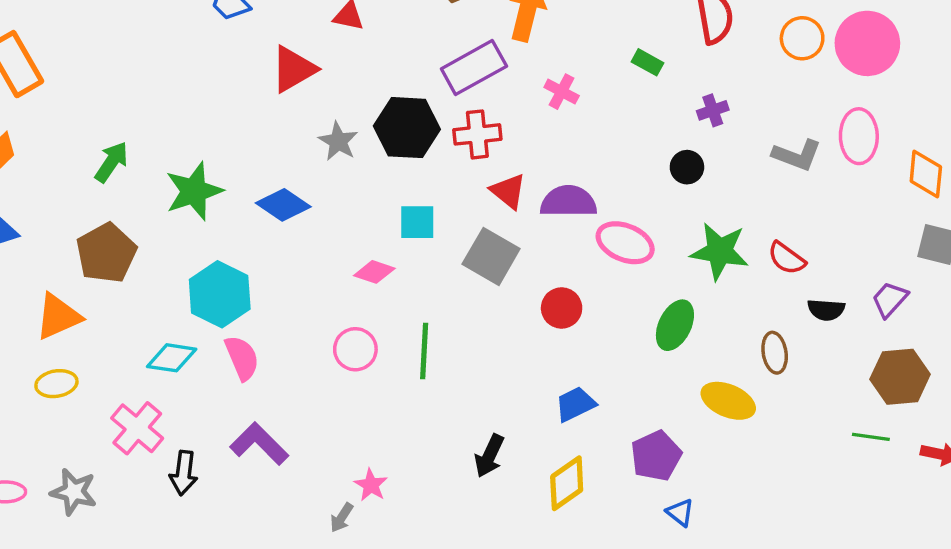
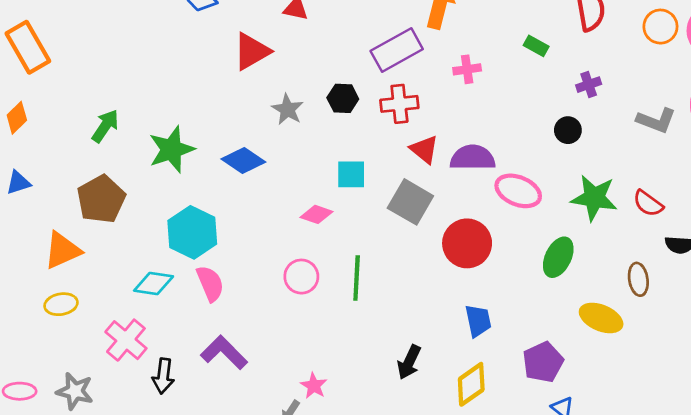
pink cross: (562, 92) -> (467, 69), turned -36
black hexagon: (407, 128) -> (343, 98), size x0.6
red circle: (562, 308) -> (467, 243), size x1.5
blue trapezoid: (575, 404) -> (478, 321), turned 104

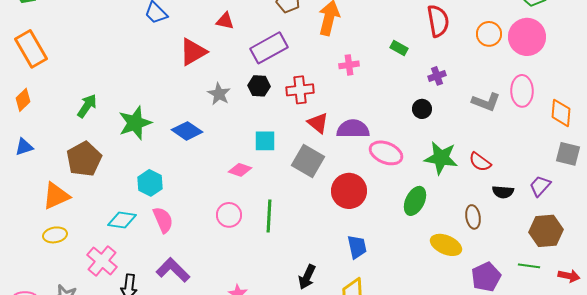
purple rectangle: (397, 50) -> (269, 48), moved
cyan hexagon: (192, 232) -> (150, 183), size x0.7
purple pentagon: (543, 362) -> (486, 277), moved

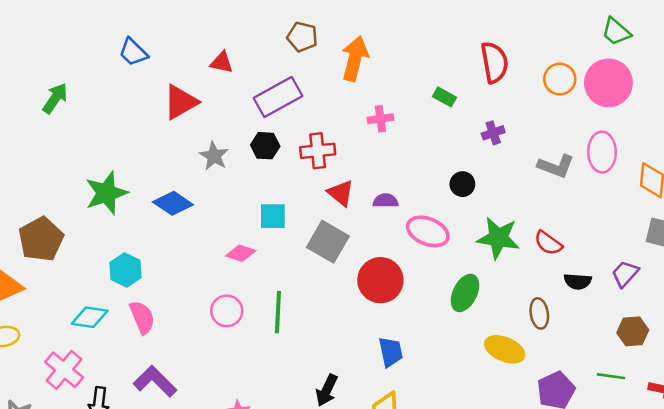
green arrow: (87, 106) -> (55, 98), moved
black circle: (422, 109) -> (462, 184), moved
purple semicircle: (353, 129) -> (386, 201), size x0.6
brown hexagon: (546, 231) -> (633, 331), size x0.7

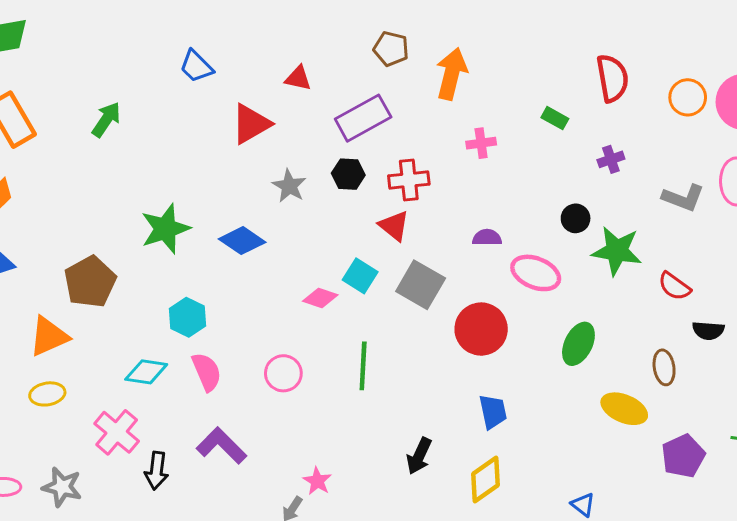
red triangle: (341, 193) -> (394, 226), moved
cyan square: (273, 216) -> (360, 276), moved, turned 32
green star: (498, 238) -> (617, 251), moved
pink circle: (227, 311) -> (283, 373), moved

